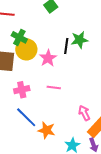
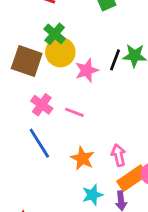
pink line: (54, 88) -> (74, 112), moved
pink cross: (22, 90) -> (42, 105), turned 35
orange star: (47, 130) -> (82, 158), moved

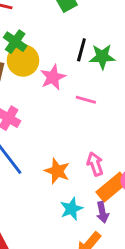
black line: (115, 60) -> (81, 50), moved
pink line: (74, 112) -> (86, 100), moved

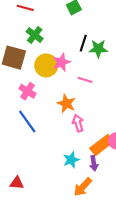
yellow circle: (23, 60) -> (46, 65), moved
pink arrow: (95, 164) -> (78, 123), moved
orange star: (57, 171) -> (66, 104), moved

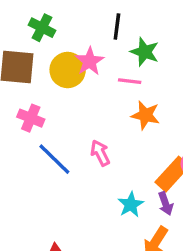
green star: (98, 49) -> (145, 52), moved, turned 30
pink cross: (28, 91) -> (31, 118), moved
orange star: (66, 104) -> (145, 115), moved
pink arrow: (78, 123) -> (100, 153), moved

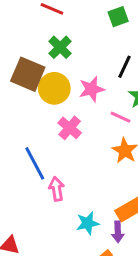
yellow circle: (68, 70) -> (54, 88), moved
pink cross: (31, 118) -> (70, 128), moved
pink arrow: (100, 153) -> (57, 189), moved

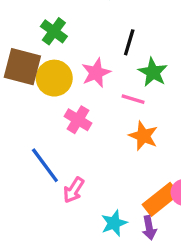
pink arrow: (57, 189) -> (74, 190), turned -130

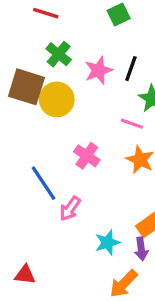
pink star: (96, 73) -> (98, 70), moved
pink cross: (78, 120) -> (87, 156), moved

